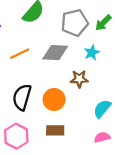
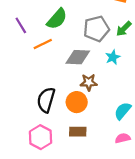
orange line: (20, 54) -> (43, 44), moved
brown star: (79, 79) -> (89, 82), moved

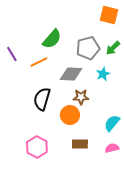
purple line: (21, 25) -> (12, 54), moved
black semicircle: (46, 100) -> (42, 99), moved
brown rectangle: (78, 132) -> (80, 144), moved

